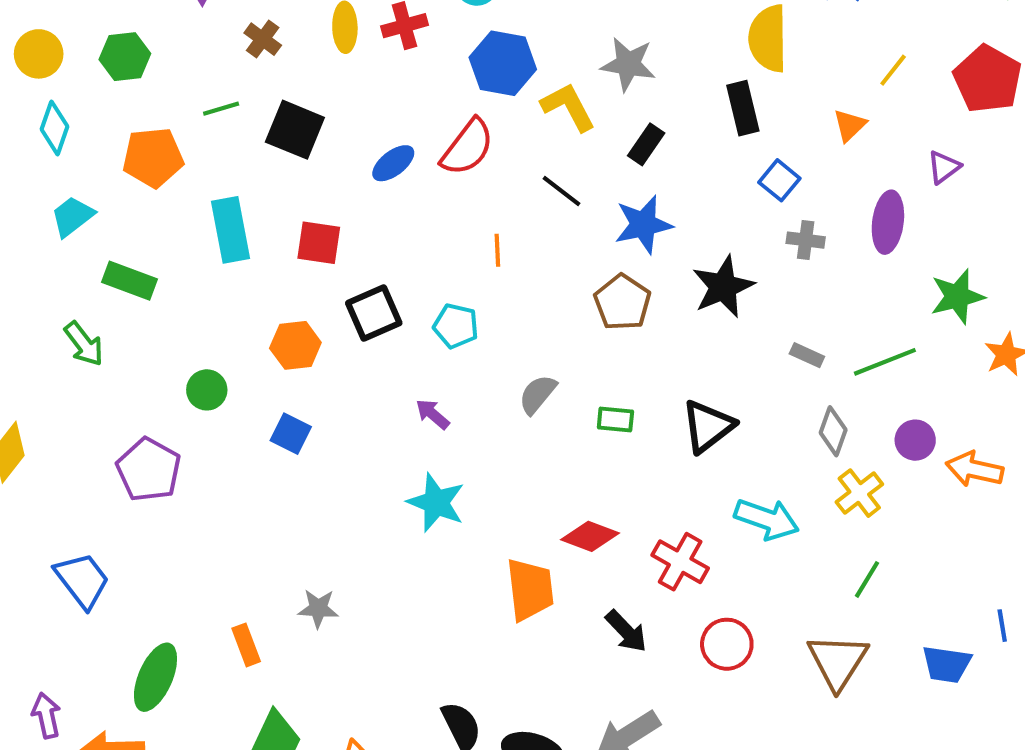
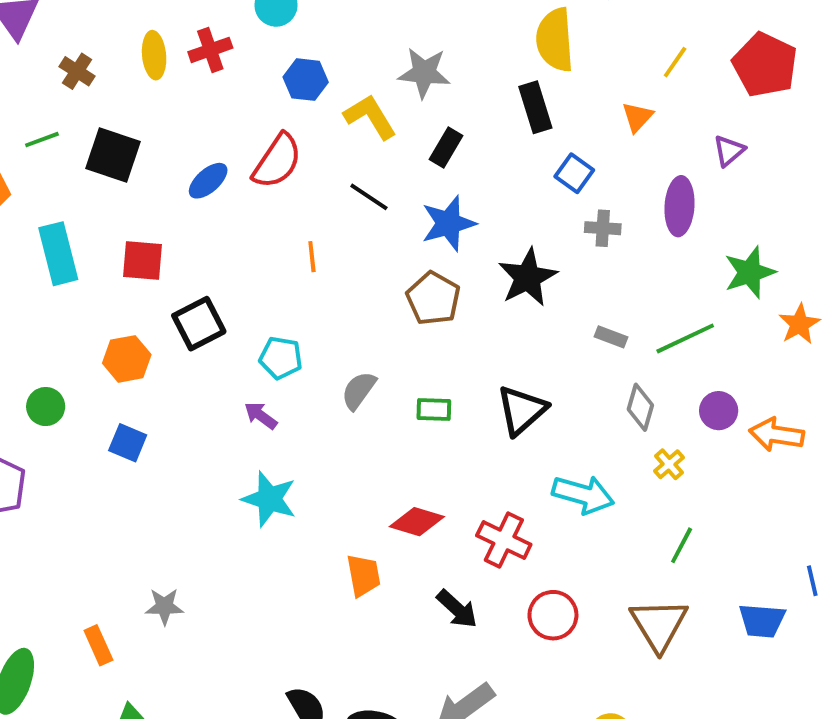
blue hexagon: (503, 63) -> (306, 80), size x0.7
cyan pentagon: (456, 326) -> (281, 358), moved
yellow cross: (859, 493) -> (669, 464), size x0.7
orange trapezoid: (530, 589) -> (363, 575), size x0.7

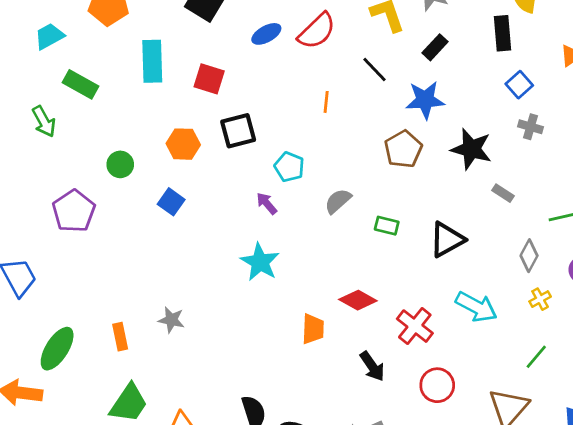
black star: (528, 277) -> (471, 149), turned 30
gray rectangle: (611, 337) -> (503, 193), moved

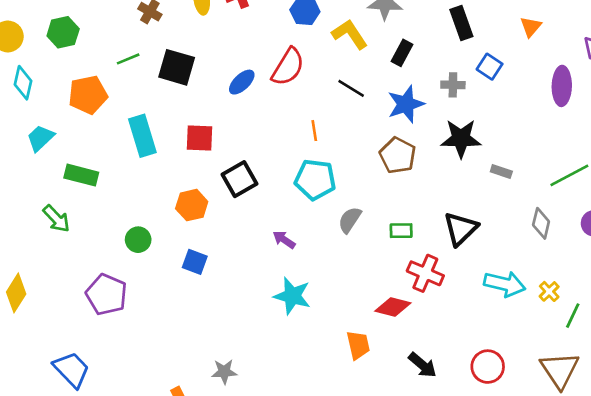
gray cross: (530, 127) -> (453, 85), moved
cyan pentagon: (289, 167) -> (315, 180), moved, size x1.4
yellow cross: (540, 299) -> (549, 291), moved
red cross: (415, 326) -> (425, 273), moved

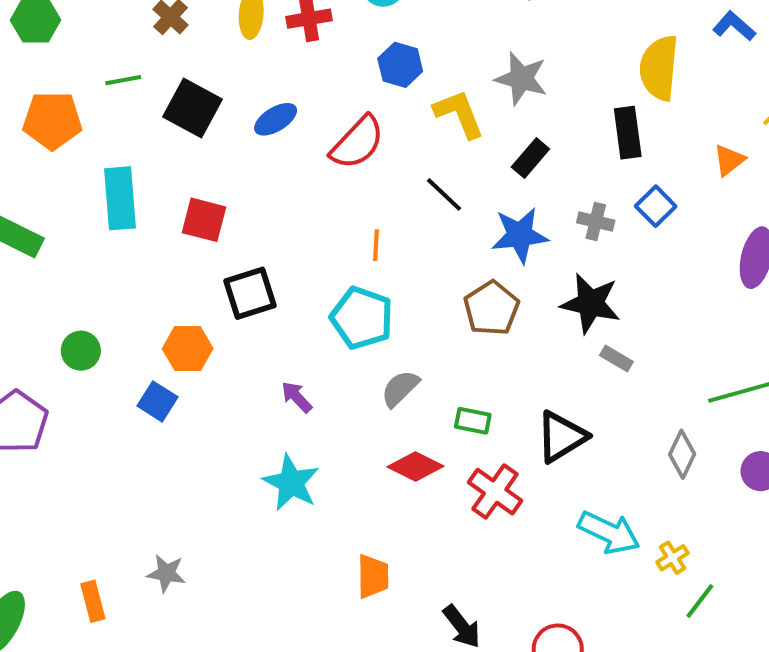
blue ellipse: (242, 82) -> (276, 119), moved
gray rectangle: (501, 172) -> (616, 358), moved
orange hexagon: (192, 205) -> (188, 349), moved
red diamond: (393, 307) -> (415, 467), moved

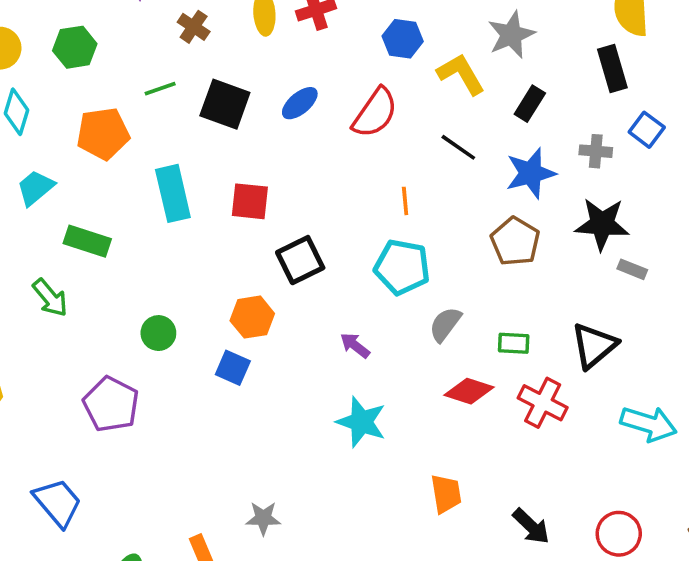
gray star: (521, 79) -> (511, 35), turned -30

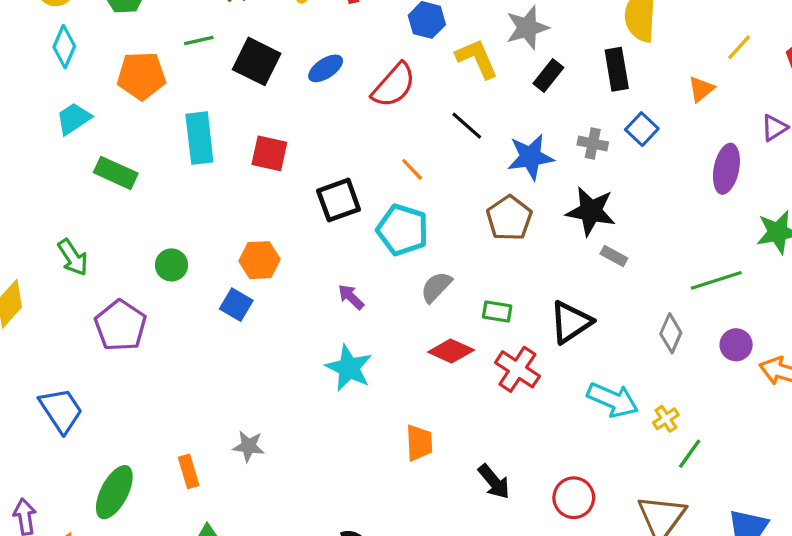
black rectangle: (530, 104) -> (548, 76), moved
orange line: (405, 201) -> (412, 169), turned -45
black square: (300, 260) -> (339, 200), moved
green arrow: (50, 298) -> (73, 257), moved

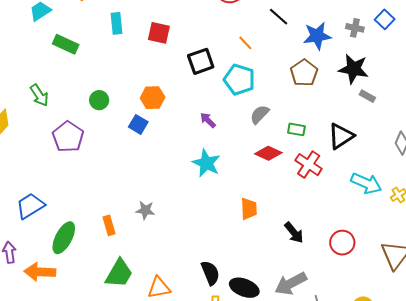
cyan rectangle: (199, 138) -> (116, 23), size x0.7
blue trapezoid: (61, 410) -> (30, 206), moved, turned -88

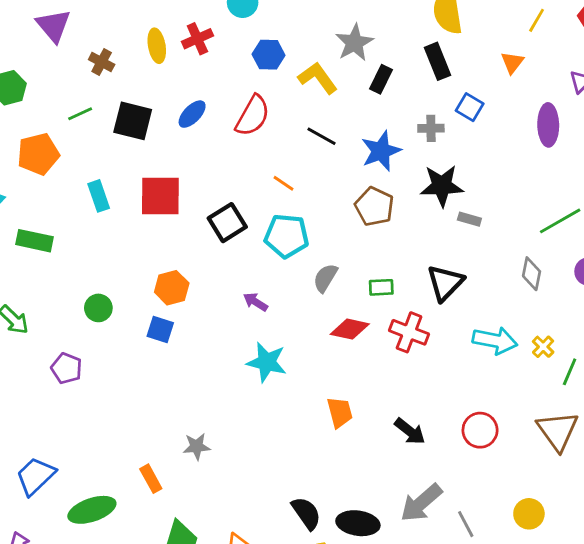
red square: (159, 33) -> (160, 196), size x1.4
purple pentagon: (68, 137) -> (67, 368), size x0.7
green ellipse: (64, 238) -> (92, 510), turned 56

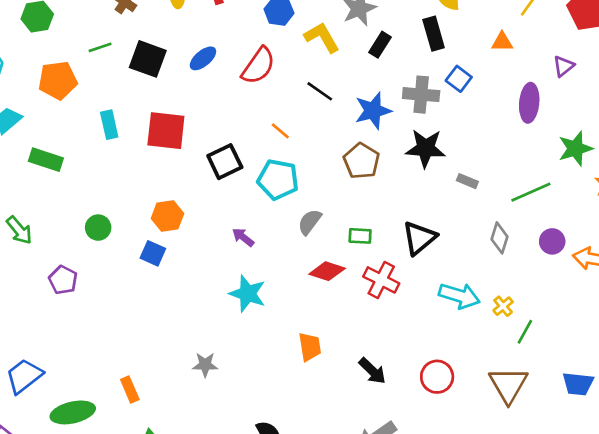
orange triangle: (512, 62) -> (502, 42), turned 45
gray cross: (431, 128) -> (421, 95), size x1.5
gray rectangle: (469, 219) -> (467, 181), moved
gray star: (197, 447) -> (205, 365), moved

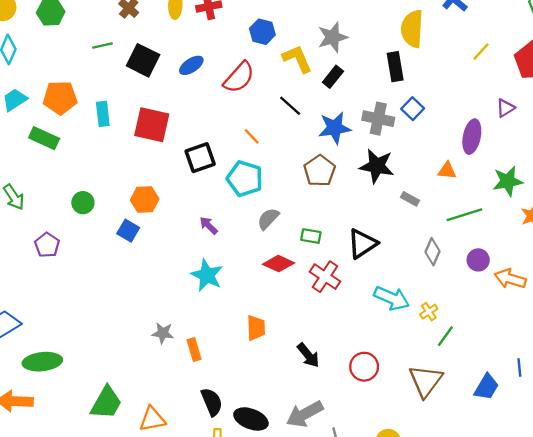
orange triangle: (502, 42) -> (447, 171), moved
black rectangle: (380, 45) -> (333, 77), moved
orange pentagon: (58, 80) -> (60, 98), moved
blue trapezoid: (578, 384) -> (486, 387), turned -72
orange rectangle: (130, 390) -> (194, 349), moved

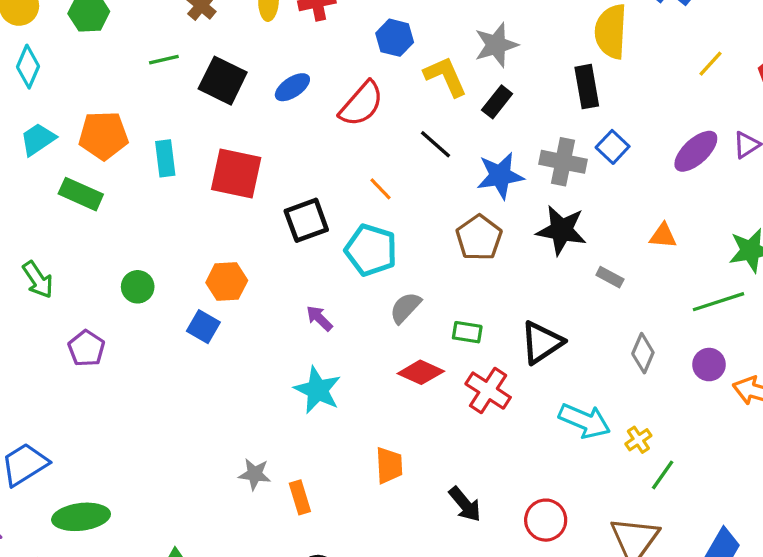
purple ellipse: (472, 137) -> (696, 151), moved, turned 36
green line: (464, 215) -> (719, 302), moved

